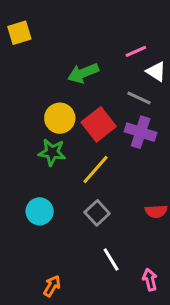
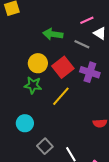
green arrow: (83, 73) -> (53, 34), turned 30
gray line: (139, 98) -> (82, 44), moved
gray square: (97, 213) -> (45, 146), moved

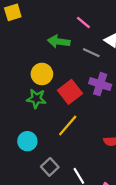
pink line: (87, 20) -> (83, 22), moved, turned 64
red square: (63, 67) -> (70, 92), moved
yellow line: (61, 96) -> (68, 125), moved

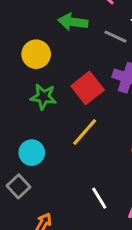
yellow circle: (42, 74) -> (36, 54), moved
gray square: (50, 167) -> (19, 186), moved

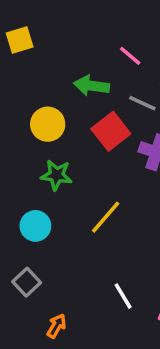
red square: (88, 88) -> (111, 131), moved
cyan circle: (32, 153) -> (35, 226), moved

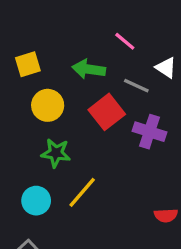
yellow square: (20, 40) -> (28, 64), moved
yellow line: (106, 217) -> (82, 192), moved

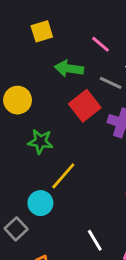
yellow square: (28, 64) -> (42, 31), moved
yellow circle: (48, 105) -> (18, 100), moved
cyan circle: (36, 201) -> (40, 203), moved

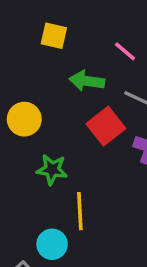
yellow square: (42, 31) -> (54, 36), turned 30
yellow line: (63, 176) -> (80, 211), turned -44

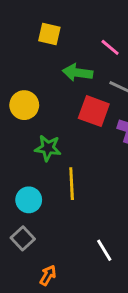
red square: (106, 126) -> (94, 111), turned -32
cyan circle: (52, 244) -> (29, 200), moved

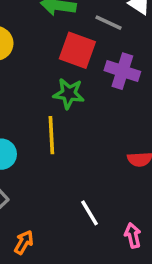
green star: (48, 148) -> (69, 94), moved

